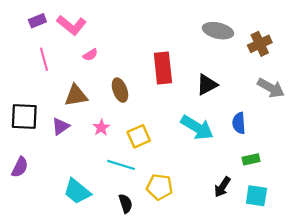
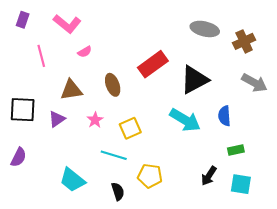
purple rectangle: (37, 21) -> (23, 20), moved, turned -49
red rectangle: (163, 68) -> (153, 64), turned 60
black triangle: (207, 85) -> (194, 80), size x1.4

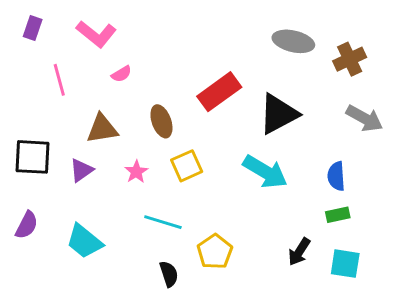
blue semicircle: (224, 116) -> (336, 176), moved
yellow square: (130, 128) -> (187, 166), moved
yellow pentagon: (150, 176) -> (215, 252), turned 30
cyan trapezoid: (72, 180) -> (84, 241), moved

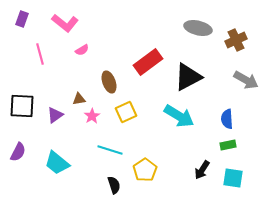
brown triangle: (102, 129) -> (79, 99), moved, size x0.6

